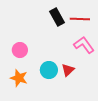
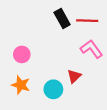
cyan circle: (49, 70) -> (53, 89), moved

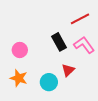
black rectangle: (62, 19) -> (59, 42), moved
red line: (87, 21) -> (80, 19), turned -30

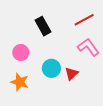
black rectangle: (59, 42) -> (43, 26), moved
cyan circle: (49, 82) -> (51, 68), moved

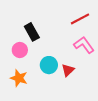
black rectangle: (43, 26) -> (32, 32), moved

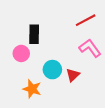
black rectangle: (32, 32) -> (34, 34), turned 30
orange star: (19, 78) -> (32, 89), moved

